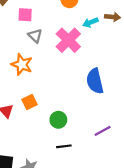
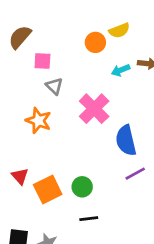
pink cross: (68, 40) -> (94, 109), moved
orange square: (30, 102) -> (48, 189), moved, size x1.5
purple line: (103, 131) -> (135, 174), moved

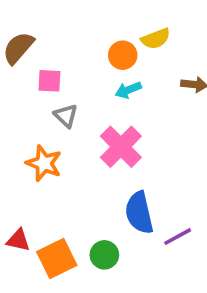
cyan arrow: (121, 70) -> (128, 90), moved
blue semicircle: (126, 140) -> (139, 213), moved
red triangle: (20, 176) -> (18, 240), turned -36

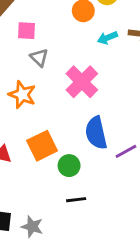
cyan arrow: (128, 90) -> (107, 38), moved
orange square: (57, 259) -> (42, 146), moved

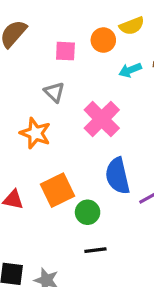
pink square: (26, 31) -> (65, 51), moved

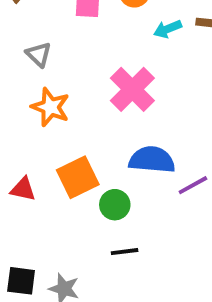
gray triangle: (54, 92) -> (39, 54), moved
blue semicircle: (118, 176) -> (152, 160), turned 108

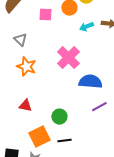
blue semicircle: (152, 160) -> (90, 82), moved
orange square: (78, 177) -> (39, 137), moved
red triangle: (23, 189) -> (25, 106), moved

